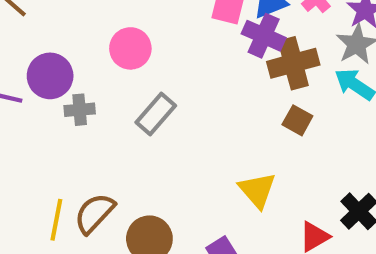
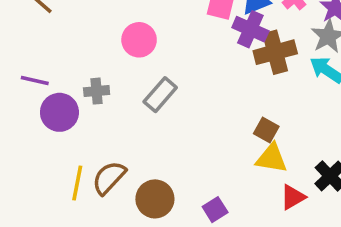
purple circle: (50, 76) -> (59, 112), moved
brown square: (297, 120) -> (266, 130), moved
yellow triangle: (257, 190) -> (272, 158), moved, turned -40

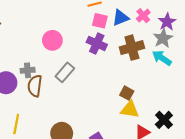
purple cross: (250, 29) -> (97, 43), moved
brown semicircle: (109, 178) -> (35, 86), moved, turned -35

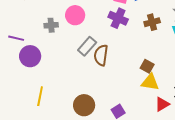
brown cross: (132, 48) -> (152, 22), size x0.7
gray cross: (28, 70) -> (51, 25), moved
brown semicircle: (35, 86) -> (101, 55), moved

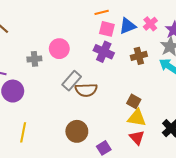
brown semicircle: (101, 55) -> (86, 90), turned -100
red triangle: (162, 104) -> (137, 138), moved, turned -42
brown circle: (84, 105) -> (77, 131), moved

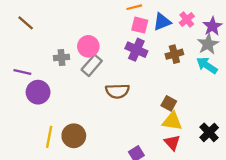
gray rectangle: (72, 81) -> (92, 65), moved
brown circle: (77, 131) -> (74, 136), moved

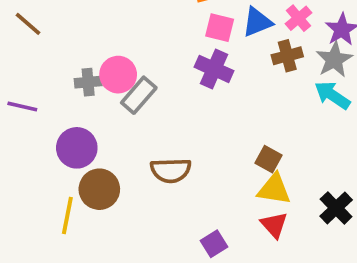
pink circle: (88, 46) -> (118, 75), moved
brown cross: (174, 54) -> (287, 56), moved
brown semicircle: (117, 91) -> (171, 170), moved
purple circle: (38, 92) -> (77, 148), moved
brown circle: (74, 136) -> (99, 189), moved

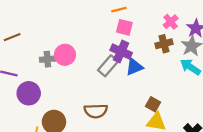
blue triangle: (257, 22) -> (134, 67), moved
brown line: (28, 24) -> (12, 37), moved, turned -63
gray rectangle: (139, 95) -> (108, 66), moved
purple circle: (77, 148) -> (29, 93), moved

